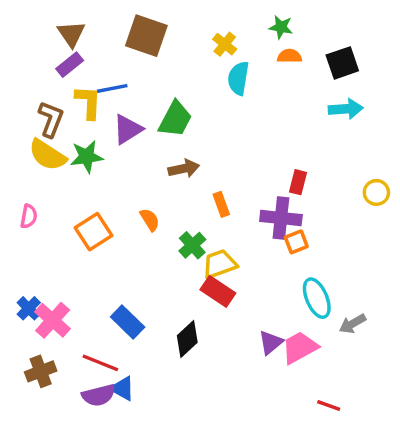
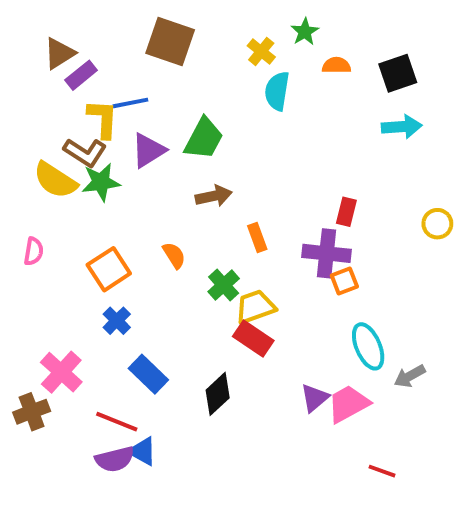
green star: (281, 27) -> (305, 32), moved, turned 30
brown triangle: (71, 34) -> (59, 53), moved, turned 32
brown L-shape: (51, 119) -> (85, 152), moved, turned 102
blue cross: (29, 308) -> (117, 321), moved
brown cross: (41, 371) -> (32, 412), moved

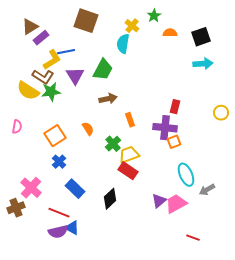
cyan semicircle: (277, 91) -> (123, 44), moved
yellow L-shape: (103, 119) -> (52, 60), turned 55
purple triangle: (148, 150) -> (75, 76), turned -30

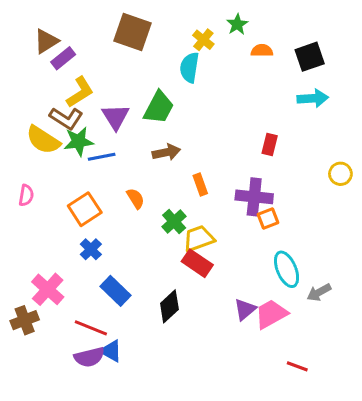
blue line: (66, 52) -> (102, 157), moved
red rectangle: (175, 107) -> (270, 145), moved

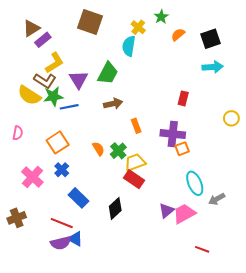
orange semicircle: (262, 51) -> (178, 35), turned -40
orange semicircle: (136, 198) -> (98, 149), moved
pink cross: (48, 289) -> (32, 177), moved

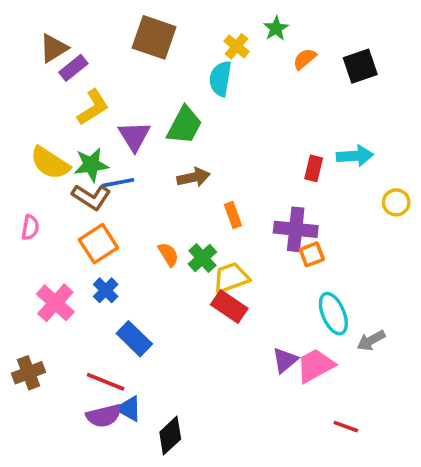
cyan arrow: (213, 67) -> (355, 156), moved
brown L-shape: (45, 81) -> (91, 197), moved
black diamond: (115, 208) -> (170, 436), moved

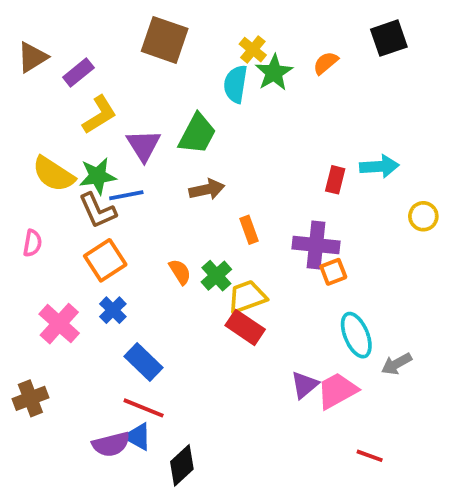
green star: (276, 28) -> (274, 73), moved, size x1.4
brown triangle: (54, 48) -> (32, 57), moved
black square: (360, 66) -> (389, 38), moved
brown L-shape: (91, 197) -> (98, 211), turned 33
red line: (106, 382) -> (144, 408), moved

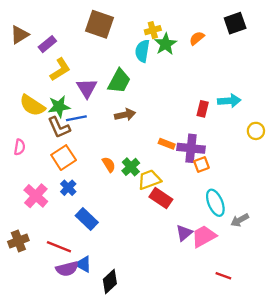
yellow cross: (253, 50) -> (153, 30), turned 35
orange rectangle: (249, 230) -> (167, 144), moved, turned -49
red rectangle: (245, 327) -> (161, 198), moved
red line: (144, 408) -> (59, 247), moved

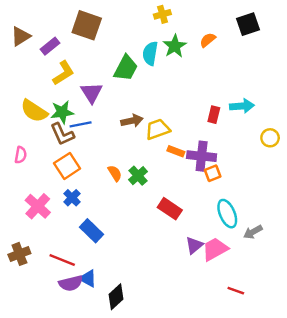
brown square: (100, 24) -> (87, 25), moved
yellow cross: (153, 30) -> (162, 14), moved
green trapezoid: (119, 81) -> (126, 68), moved
yellow trapezoid: (149, 180) -> (158, 129), moved

